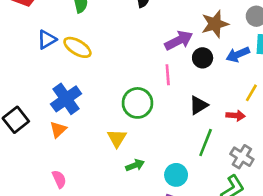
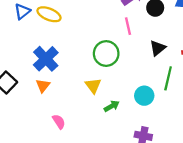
cyan circle: (176, 175) -> (144, 96), moved
pink semicircle: (59, 179) -> (59, 122), moved

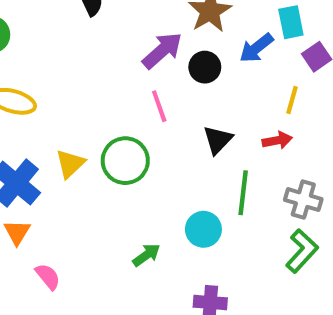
yellow triangle: (93, 86) -> (70, 164), moved, turned 30
pink semicircle: (59, 122) -> (48, 277), moved

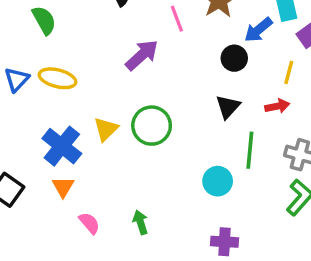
purple arrow: (162, 51) -> (142, 55), moved
black circle: (205, 67) -> (234, 58), moved
pink line: (159, 106) -> (177, 19), moved
green arrow: (146, 255) -> (140, 222), moved, turned -70

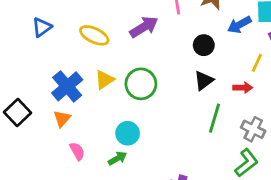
black circle: (234, 58) -> (204, 45), moved
yellow ellipse: (58, 78) -> (94, 35), moved
cyan circle: (218, 181) -> (128, 133), moved
green arrow: (140, 222) -> (117, 158), turned 66

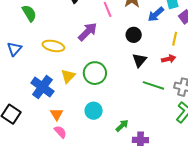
green line: (215, 118) -> (153, 85), turned -75
orange triangle: (62, 119) -> (57, 114), moved
green arrow: (117, 158) -> (122, 126), moved

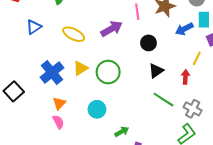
black circle: (134, 35) -> (148, 43), moved
red arrow: (169, 59) -> (185, 77), turned -88

